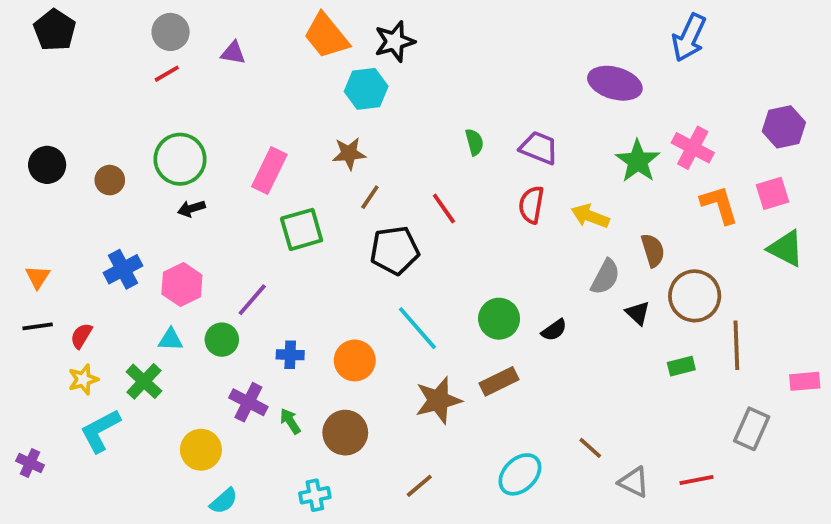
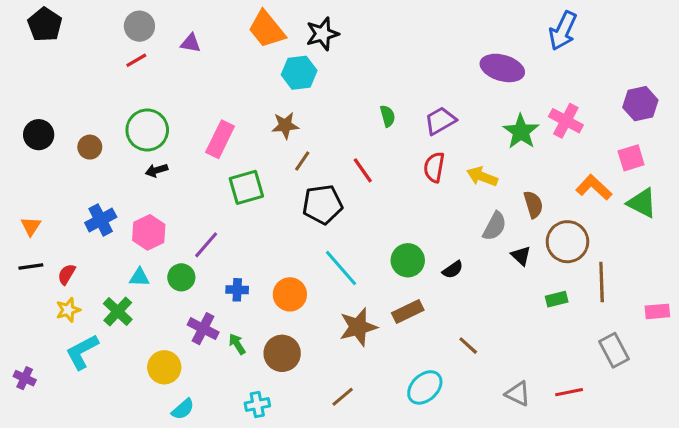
purple trapezoid: (539, 148) -> (440, 121), turned -52
orange L-shape: (719, 205) -> (594, 187), moved, turned -30
gray rectangle: (752, 429) -> (614, 350), turned -52
brown line: (590, 448) -> (468, 346), moved

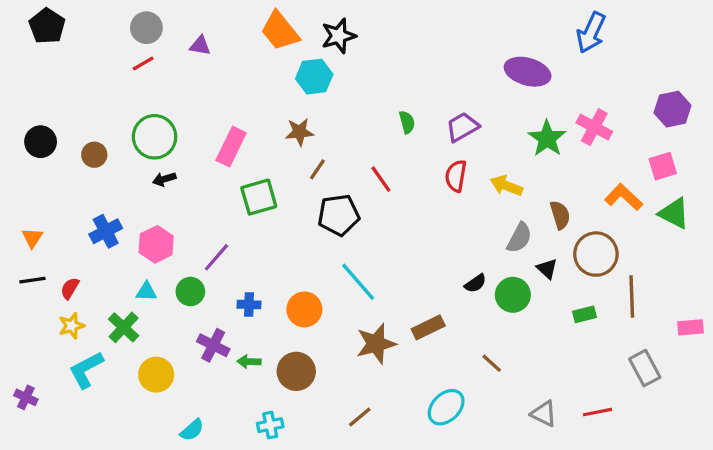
green circle: (408, 260) -> (513, 295), moved
green arrow: (237, 344) -> (249, 362), turned -55
yellow circle: (164, 367) -> (156, 375), moved

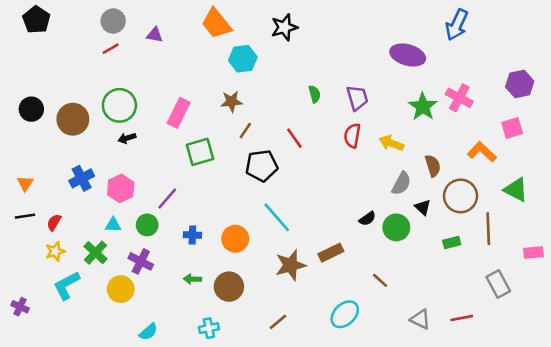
black star: (339, 36) -> (284, 27), moved
purple trapezoid: (462, 127) -> (357, 98), turned 104
brown circle: (94, 155) -> (73, 119), size x1.6
green triangle: (674, 213) -> (516, 190), moved
purple cross: (213, 345) -> (141, 261), moved

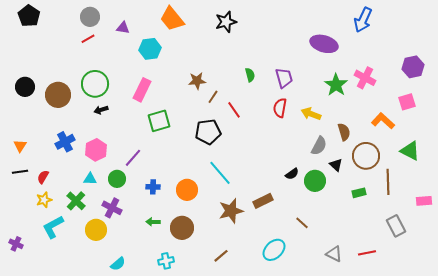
cyan hexagon: (243, 59) -> (150, 49), moved
brown star: (231, 102) -> (197, 81), moved
brown line: (245, 131) -> (213, 97), moved

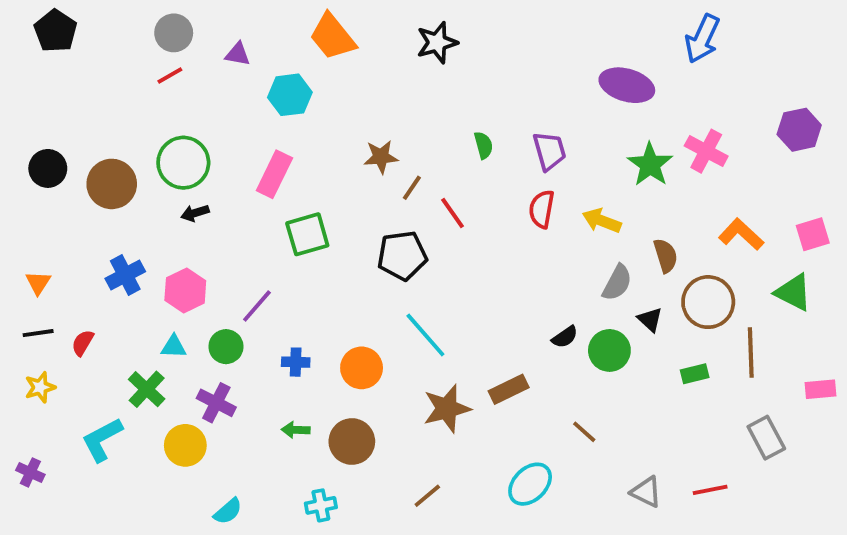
pink square: (407, 102) -> (813, 234), moved
yellow star: (44, 200) -> (40, 387), moved

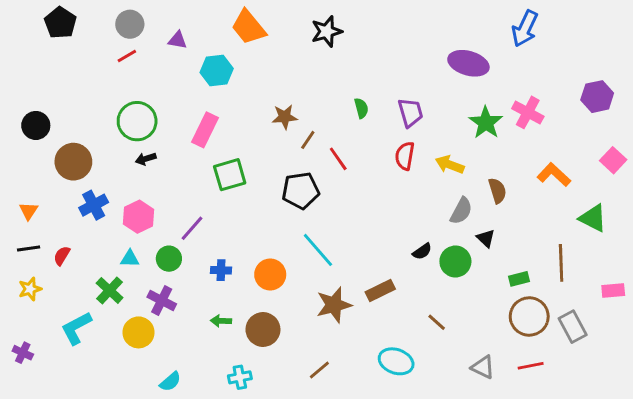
black pentagon: (56, 31) -> (60, 23), moved
brown circle: (112, 184) -> (73, 162), moved
pink square: (813, 234) -> (613, 160), moved, turned -30
brown circle: (708, 302) -> (529, 316), moved
cyan ellipse: (530, 484) -> (396, 361), turned 64

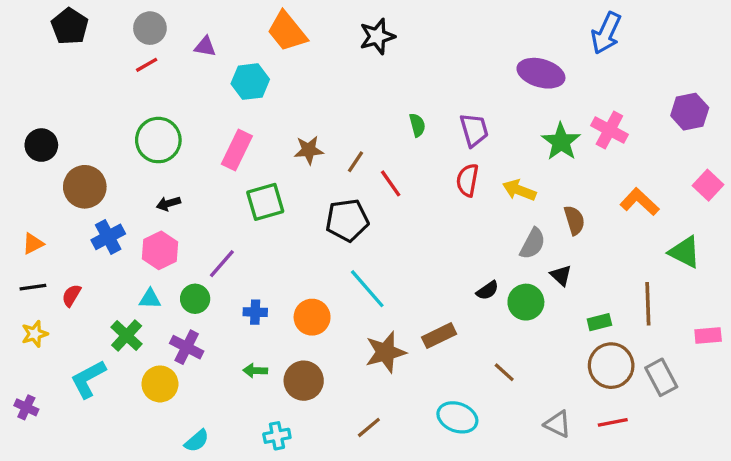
brown star: (285, 117) -> (309, 150), moved
black arrow: (146, 159) -> (168, 204), moved
orange triangle: (29, 211) -> (33, 244), turned 30

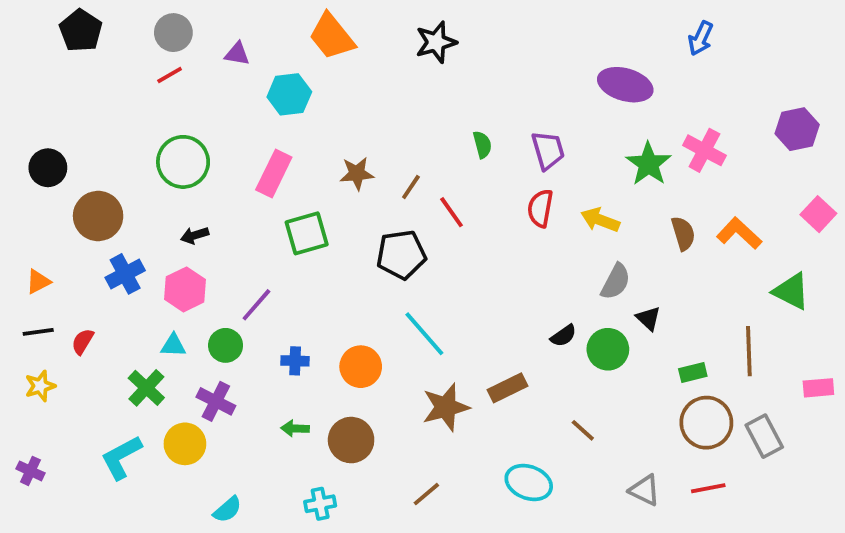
blue arrow: (606, 33) -> (701, 38), size x0.7
brown semicircle: (574, 220) -> (683, 233), moved
cyan L-shape: (88, 379) -> (121, 457), moved

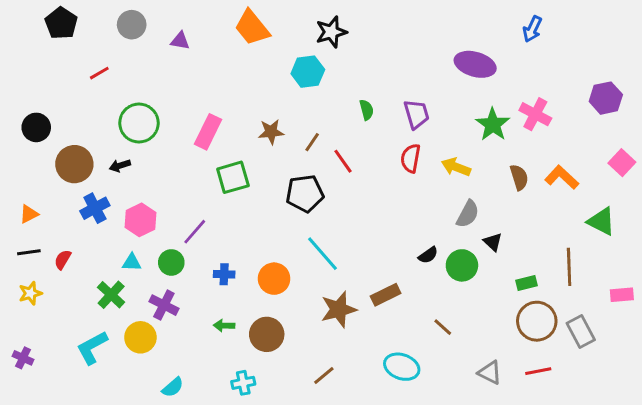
red line: (170, 75) -> (99, 73), moved
cyan hexagon: (289, 94) -> (308, 72), moved
black arrow: (195, 235) -> (120, 166), moved

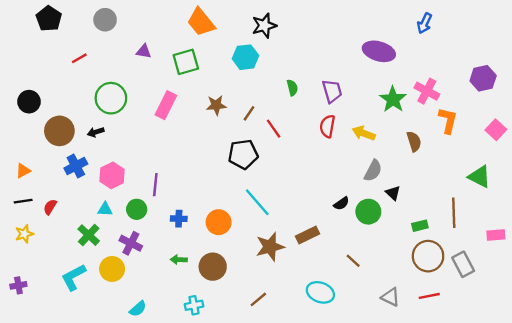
purple triangle: (180, 41) -> (144, 51), moved
green square: (233, 177) -> (186, 62), moved
orange L-shape: (562, 177) -> (448, 120), moved, turned 60
purple line: (195, 232) -> (155, 185), turned -35
purple cross: (23, 358) -> (18, 285), turned -35

